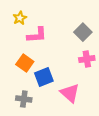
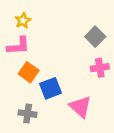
pink L-shape: (37, 35) -> (18, 46), moved

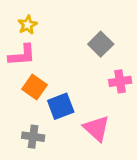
gray square: (95, 37) -> (101, 44), moved

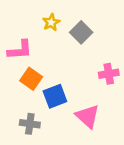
yellow star: (28, 25) -> (51, 22), moved
gray square: (101, 44) -> (81, 32), moved

